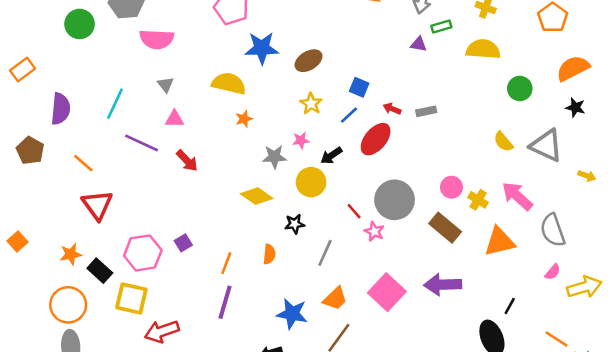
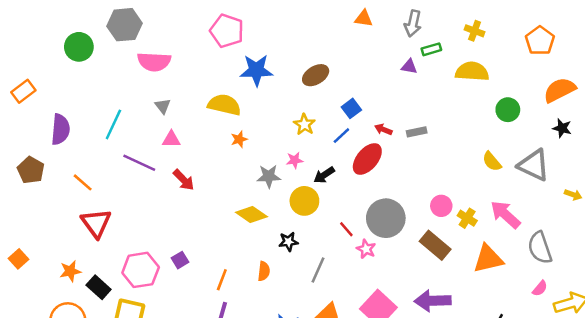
brown ellipse: (309, 61) -> (316, 75), moved
blue square: (359, 87) -> (351, 108), turned 30

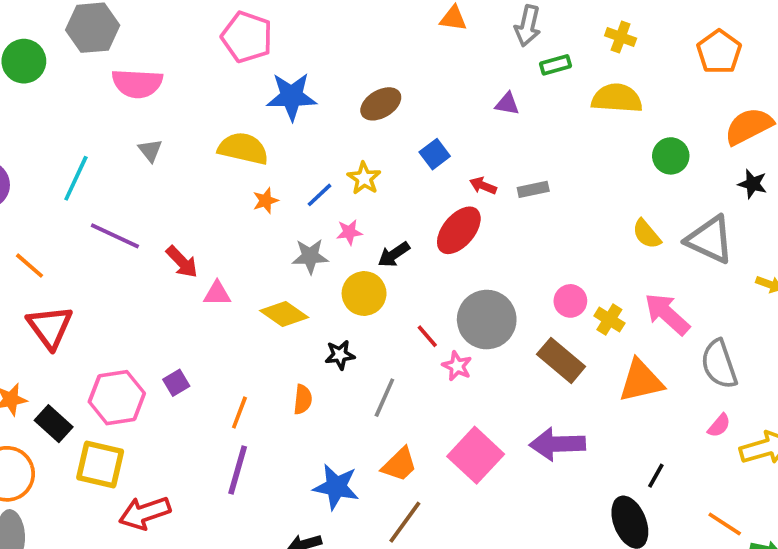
purple triangle: (409, 67) -> (507, 104), moved
blue line: (341, 136) -> (319, 195), moved
pink triangle: (171, 139) -> (217, 293), moved

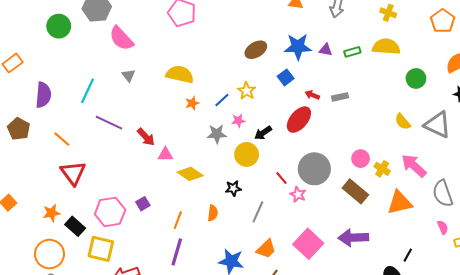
green rectangle: (556, 65) -> (352, 52), moved
pink semicircle: (137, 83) -> (121, 38), turned 44
blue star: (292, 96) -> (298, 47), moved
yellow diamond: (284, 314) -> (190, 174), moved
pink semicircle: (719, 425) -> (443, 227), turned -64

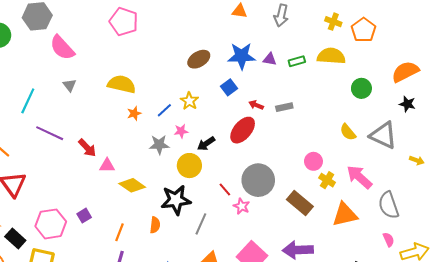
orange pentagon: (443, 21) -> (364, 30), moved
pink circle: (361, 159) -> (313, 161), moved
black star: (233, 188) -> (176, 200), size x1.8

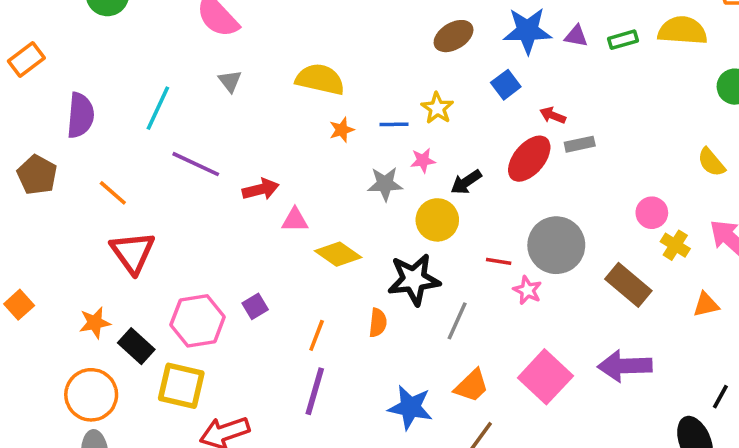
gray rectangle: (284, 107) -> (580, 144), moved
blue line: (164, 110) -> (394, 124), turned 42
red arrow: (87, 148) -> (261, 189), turned -60
red line: (225, 189) -> (499, 261), turned -40
orange triangle: (345, 215) -> (706, 305), size x0.6

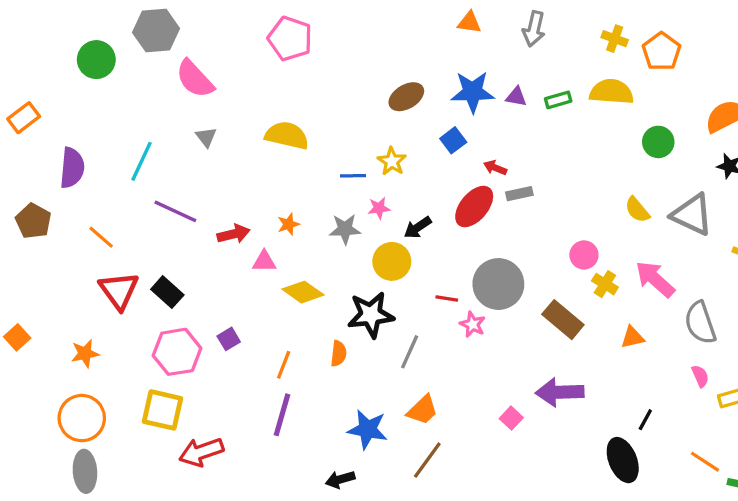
orange star: (342, 130) -> (288, 224), moved
black rectangle: (136, 346) -> (167, 292), moved
pink square: (545, 377) -> (511, 418), moved, size x0.5

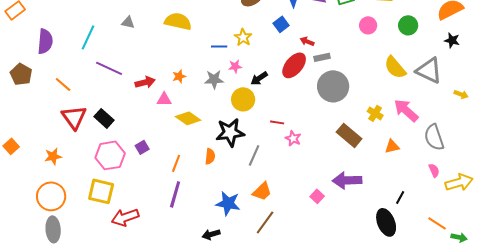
gray triangle: (206, 137) -> (128, 22), turned -40
yellow semicircle: (637, 210) -> (395, 67), size x1.4
pink circle: (584, 255) -> (368, 25), moved
gray circle: (498, 284) -> (333, 86), moved

